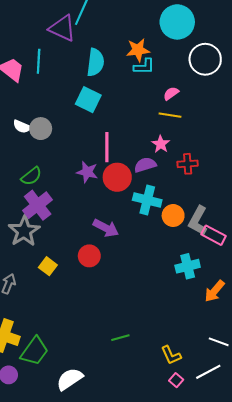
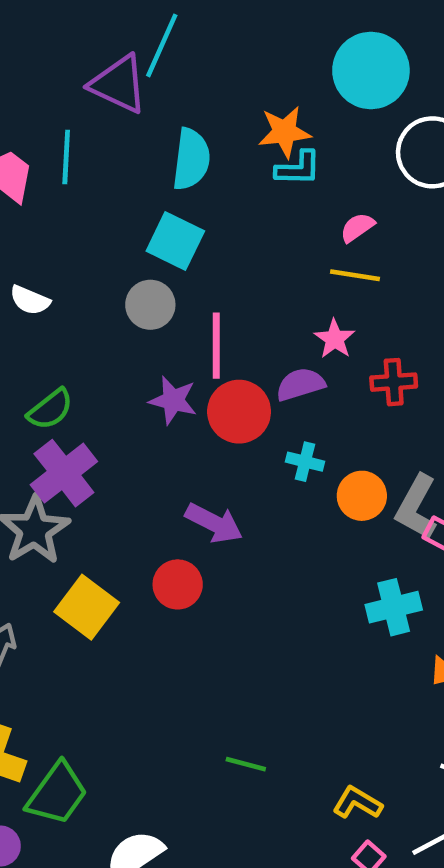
gray circle: (41, 129) -> (150, 305), moved
cyan cross: (147, 200) -> (305, 462), size x0.6
yellow square: (48, 266) -> (87, 607), size x1.5
green line: (120, 338) -> (246, 764), turned 30
yellow L-shape: (171, 355) -> (357, 803), turned 145

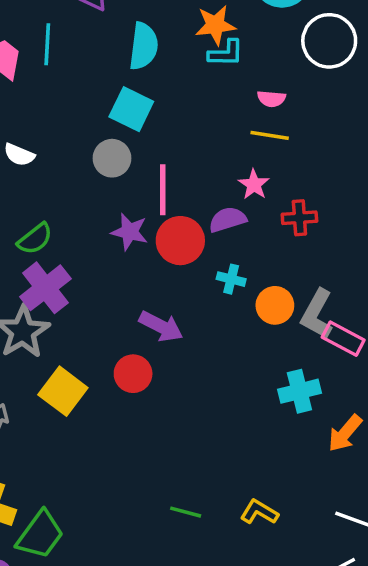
pink semicircle: (357, 227) -> (271, 99), turned -140
yellow L-shape: (357, 803) -> (259, 512), moved

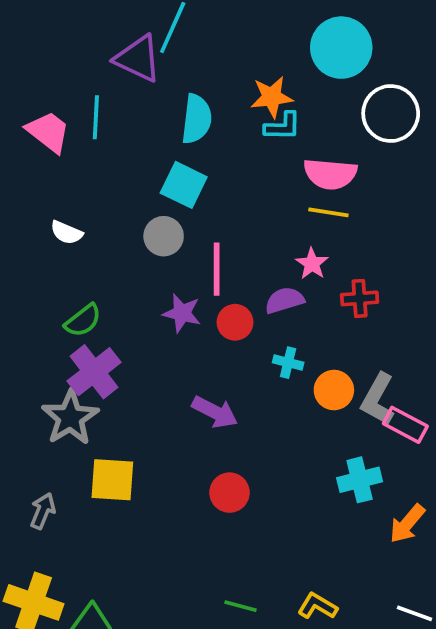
pink semicircle: (271, 99) -> (330, 174), size x1.8
red circle: (180, 241) -> (235, 322), size x0.7
red circle: (133, 374) -> (230, 493), moved
yellow square: (63, 391) -> (112, 480), turned -33

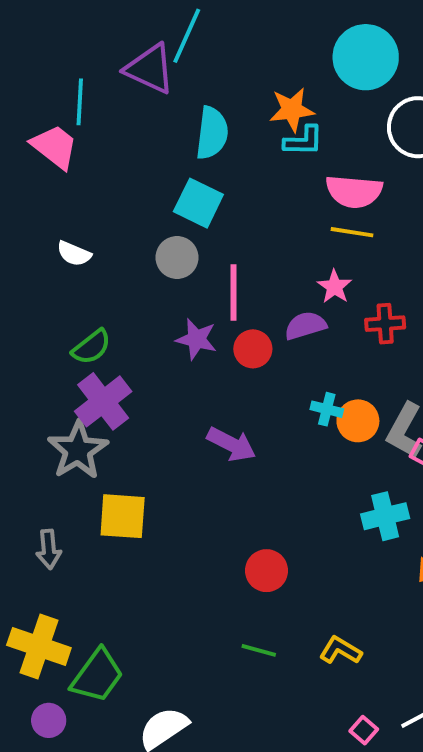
cyan line: (96, 117) -> (80, 102), moved
cyan cross: (288, 363) -> (327, 409), moved
red circle: (230, 493) -> (266, 571), moved
gray arrow: (43, 511) -> (49, 549), turned 153

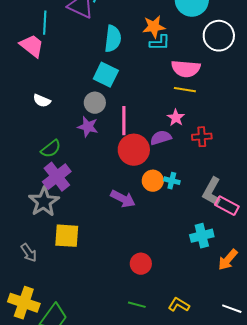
purple star: (196, 339) -> (88, 127), moved
red circle: (253, 349) -> (134, 150), size x1.6
orange circle: (358, 421) -> (153, 181), moved
gray arrow: (49, 549) -> (29, 253), turned -30

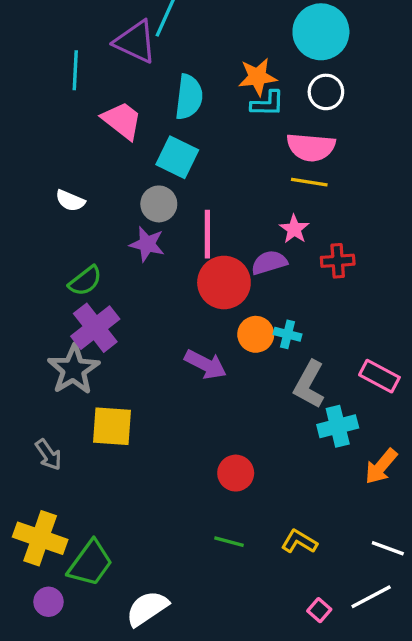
white circle: (219, 36) -> (326, 92), moved, size x0.7
pink trapezoid: (32, 46) -> (122, 120), moved
gray L-shape: (212, 192) -> (309, 384), moved

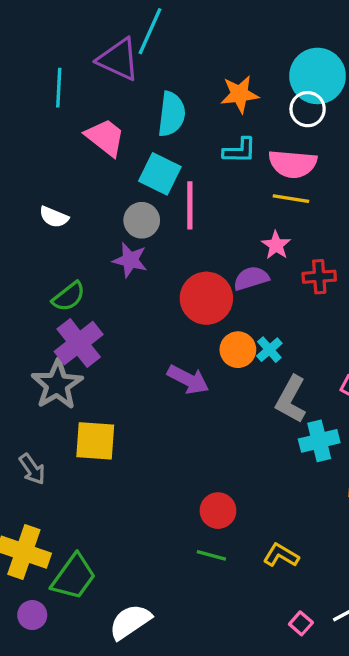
cyan circle: (321, 32) -> (318, 76), moved
cyan L-shape: (267, 104) -> (240, 151), moved
pink line: (207, 234) -> (190, 205), moved
cyan cross: (288, 334) -> (269, 350), turned 35
red circle: (236, 473) -> (218, 511), moved

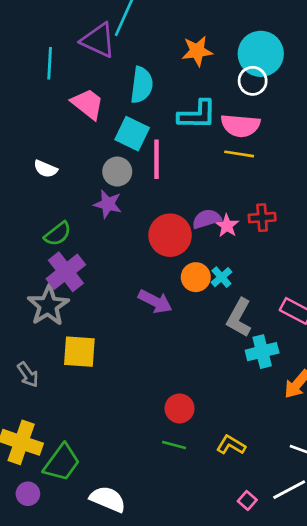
orange star: (240, 94) -> (197, 51), moved
cyan L-shape: (240, 151) -> (197, 115), size x1.4
pink star: (276, 245) -> (227, 226), moved
white semicircle: (130, 622) -> (108, 499), turned 57

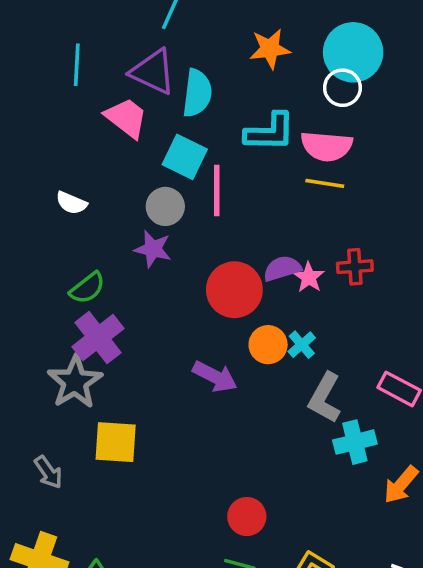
purple triangle: (98, 40) -> (153, 72), moved

